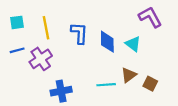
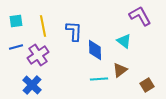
blue diamond: (107, 42) -> (95, 50), moved
brown square: (150, 84) -> (147, 85), moved, turned 32
blue cross: (61, 91) -> (32, 85), moved, turned -36

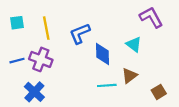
blue L-shape: (74, 31) -> (80, 33), turned -115
blue line: (16, 47) -> (17, 61), moved
purple cross: (38, 55) -> (41, 59), turned -35

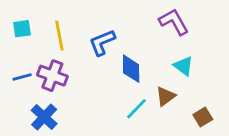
purple L-shape: (151, 17) -> (174, 22), moved
cyan triangle: (134, 44) -> (184, 66), moved
cyan line: (107, 85) -> (137, 109), turned -42

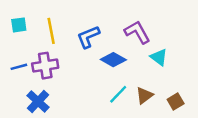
purple L-shape: (174, 22) -> (137, 32), moved
blue diamond: (131, 69) -> (113, 60), turned -60
purple cross: (52, 76) -> (45, 66), turned -30
brown triangle: (166, 96) -> (144, 95), moved

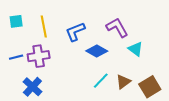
brown square: (176, 101) -> (150, 87), size x1.5

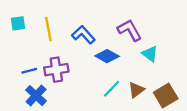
blue L-shape: (75, 32) -> (83, 35), turned 70
purple cross: (39, 56) -> (56, 70), moved
blue line: (16, 57) -> (29, 71), moved

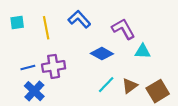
blue L-shape: (83, 35) -> (79, 19), moved
cyan triangle: (150, 54) -> (143, 51), turned -35

